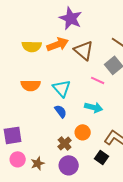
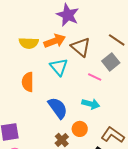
orange semicircle: (31, 85) -> (28, 82), turned 90
cyan triangle: (62, 88) -> (59, 67), moved
blue semicircle: (61, 111) -> (58, 108), size x1.6

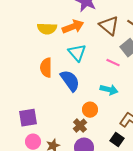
brown triangle: (81, 47) -> (109, 26), moved
blue semicircle: (58, 108) -> (70, 81), moved
orange circle: (80, 129) -> (90, 110), moved

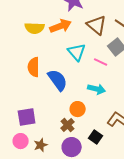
cyan triangle: (77, 53) -> (77, 52), moved
purple square: (28, 118) -> (27, 117), moved
black square: (117, 140) -> (96, 137), moved

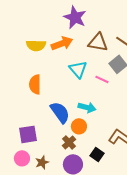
brown triangle: (97, 25) -> (98, 42), turned -30
blue semicircle: (58, 80) -> (60, 112), moved
cyan arrow: (97, 89) -> (87, 107), moved

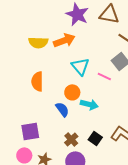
brown triangle: (98, 42) -> (109, 14), moved
blue semicircle: (60, 112) -> (62, 109), size x0.7
orange circle: (79, 126) -> (72, 92), moved
black square: (97, 154) -> (95, 138), moved

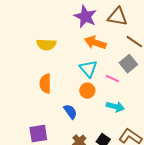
orange arrow: (64, 40) -> (95, 43), moved, turned -140
orange circle: (72, 92) -> (87, 91), moved
cyan arrow: (89, 104) -> (115, 107), moved

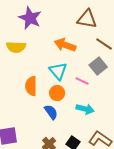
purple star: (85, 17) -> (30, 18), moved
orange semicircle: (45, 84) -> (31, 86), moved
blue semicircle: (70, 112) -> (51, 112), moved

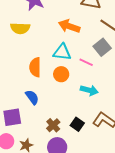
cyan triangle: (58, 71) -> (62, 52), turned -42
blue semicircle: (51, 112) -> (32, 97), moved

